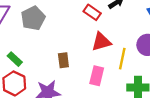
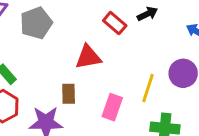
red triangle: (101, 42) -> (88, 57), moved
brown rectangle: (63, 60) -> (69, 94), moved

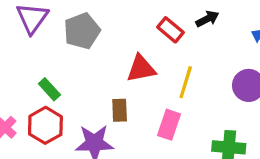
yellow line: (148, 88) -> (186, 82), moved

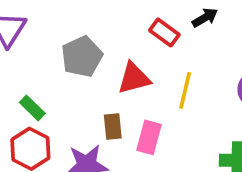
gray pentagon: (82, 31) -> (82, 57), moved
pink rectangle: (169, 125) -> (149, 137), moved

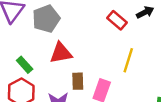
gray pentagon: (82, 57) -> (46, 19), moved
red triangle: (134, 78) -> (61, 53), moved

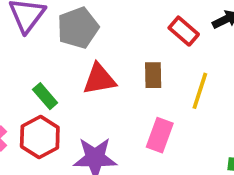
brown rectangle: (78, 81) -> (153, 75), moved

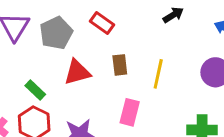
red rectangle: (184, 31) -> (102, 23), moved

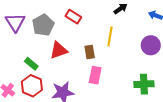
brown rectangle: (120, 65) -> (90, 52), moved
yellow line: (158, 74) -> (110, 36), moved

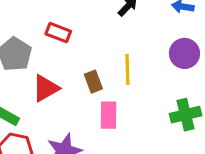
yellow line: (110, 36) -> (127, 69), moved

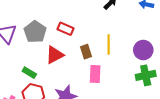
red rectangle: (58, 33) -> (65, 29), moved
purple circle: (184, 53) -> (143, 50), moved

